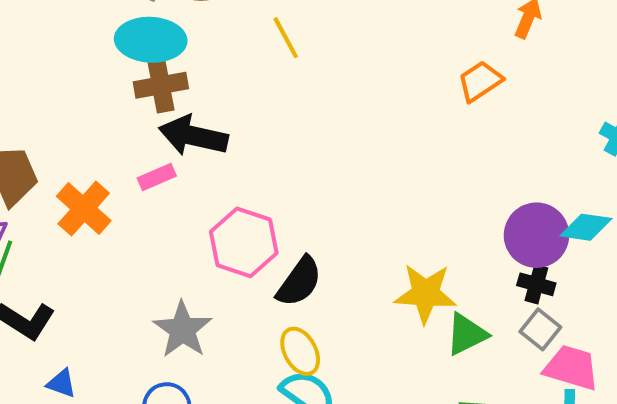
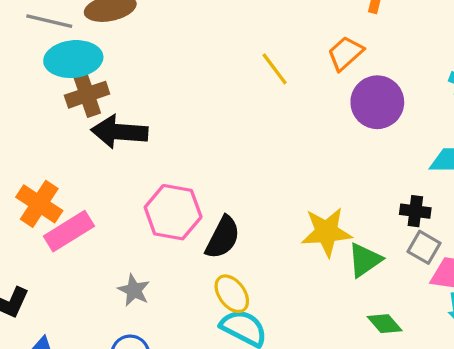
yellow line: (286, 38) -> (275, 69), moved
pink rectangle: (157, 177) -> (69, 231), moved, size x1.6
purple circle: (536, 235) -> (377, 102), moved
gray star: (183, 330) -> (134, 290), size x0.7

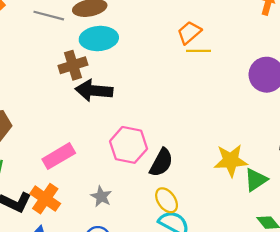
orange trapezoid: (345, 53) -> (189, 33), moved
cyan ellipse: (73, 59) -> (99, 39), moved
yellow line: (275, 69) -> (199, 51), turned -55
orange cross: (39, 204) -> (45, 199), moved

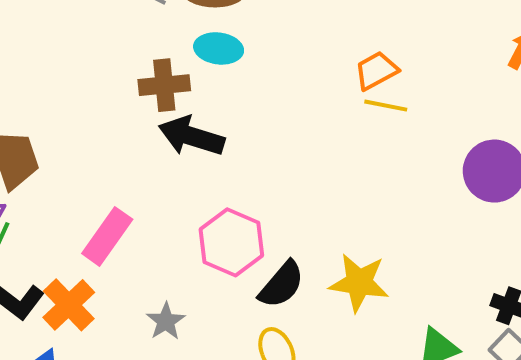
cyan ellipse: (99, 39) -> (219, 48), size x0.7
pink rectangle: (59, 156) -> (107, 236), turned -36
yellow star: (231, 160) -> (359, 283), moved

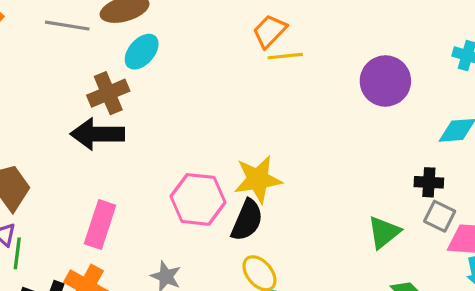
cyan ellipse: (219, 48) -> (142, 52), turned -39
black arrow: (191, 136) -> (97, 134), moved
yellow star: (359, 283) -> (258, 179), moved

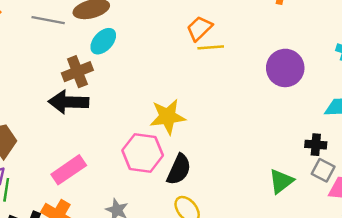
yellow star: (258, 179) -> (168, 117), moved
pink rectangle: (100, 224) -> (69, 170), turned 36

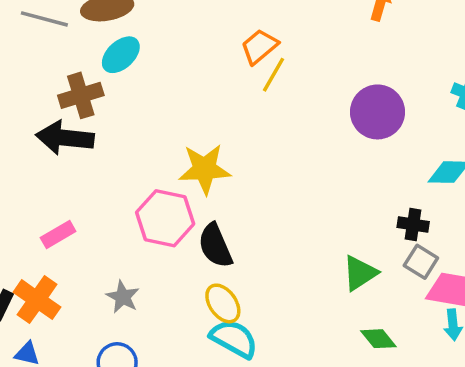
yellow line: (211, 47) -> (273, 75), turned -60
black semicircle: (179, 169) -> (215, 246), turned 128
pink rectangle: (69, 170) -> (58, 234), size x0.7

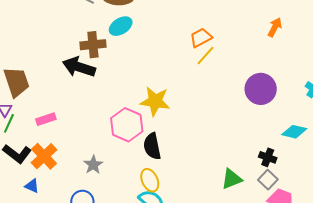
pink rectangle: (58, 234) -> (46, 119), moved

